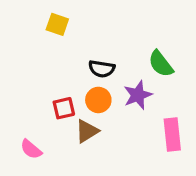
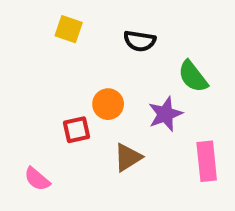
black semicircle: (102, 69) -> (140, 41), moved
orange circle: (98, 100) -> (108, 104), moved
brown triangle: (87, 131) -> (128, 157), moved

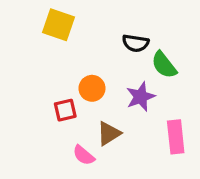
yellow square: (69, 29) -> (59, 25), size x1.4
black semicircle: (140, 41) -> (136, 43), moved
pink semicircle: (37, 179) -> (84, 155), moved

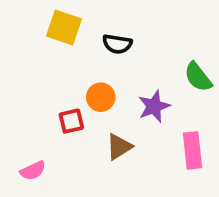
black semicircle: (136, 43) -> (117, 44), moved
green semicircle: (164, 65) -> (198, 77), moved
pink semicircle: (84, 155) -> (33, 171), moved, turned -65

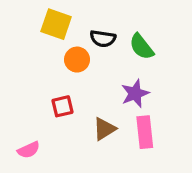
green semicircle: (198, 77) -> (142, 47), moved
orange circle: (101, 97) -> (77, 60), moved
pink rectangle: (193, 150) -> (145, 132), moved

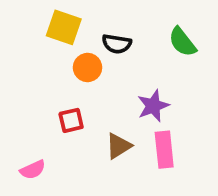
green semicircle: (142, 47) -> (182, 42), moved

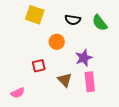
black semicircle: (117, 44) -> (73, 20), moved
orange circle: (88, 68) -> (57, 42), moved
brown triangle: (119, 146) -> (65, 80), turned -42

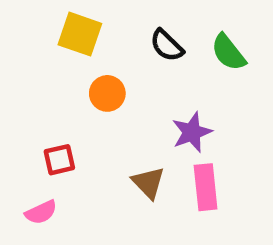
black semicircle: (73, 20) -> (167, 45), turned 35
orange circle: (57, 42) -> (107, 93), moved
red square: (39, 66) -> (59, 160), moved

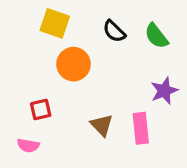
orange circle: (107, 93) -> (74, 64), size x1.4
purple star: (192, 132) -> (164, 91), moved
pink semicircle: (41, 212) -> (28, 145), turned 35

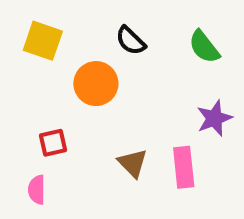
yellow square: (55, 23) -> (43, 41), moved
black semicircle: (114, 31) -> (131, 41), moved
pink semicircle: (28, 145) -> (37, 190), turned 80

